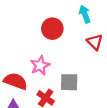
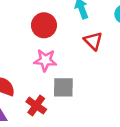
pink star: (40, 65) -> (45, 60), moved, turned 30

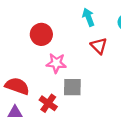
red circle: (44, 25) -> (41, 34), moved

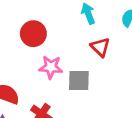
gray square: (72, 87) -> (79, 81), moved

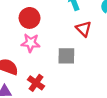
pink star: (51, 67) -> (31, 43), moved

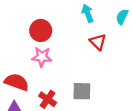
gray square: (66, 56) -> (82, 91), moved

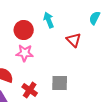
cyan arrow: (88, 13) -> (49, 20), moved

